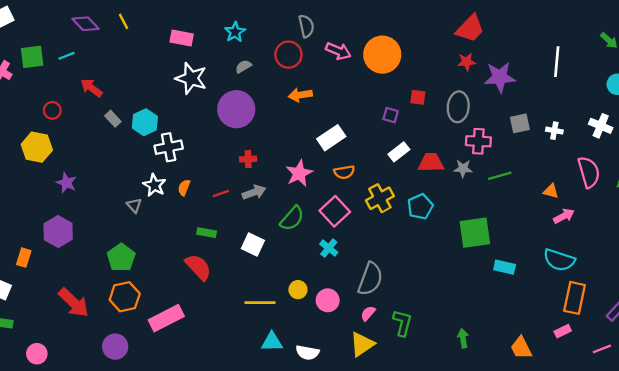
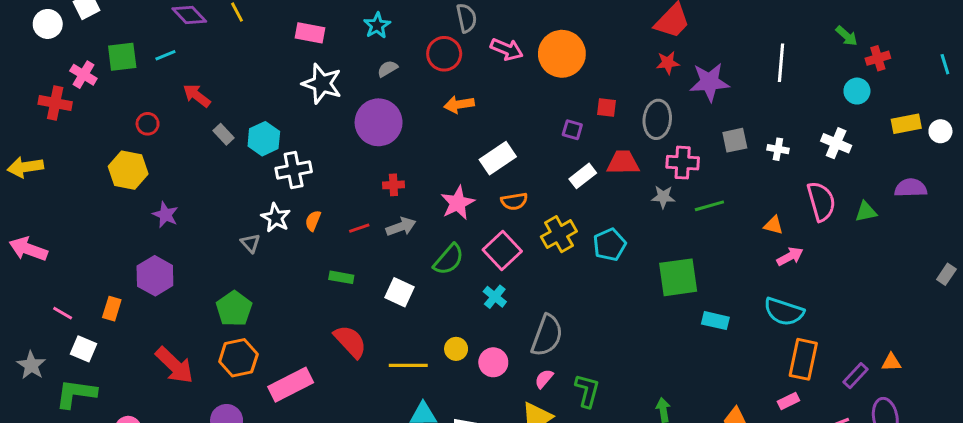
red trapezoid: (431, 163) -> (623, 163), moved
red semicircle: (198, 267) -> (350, 341), moved

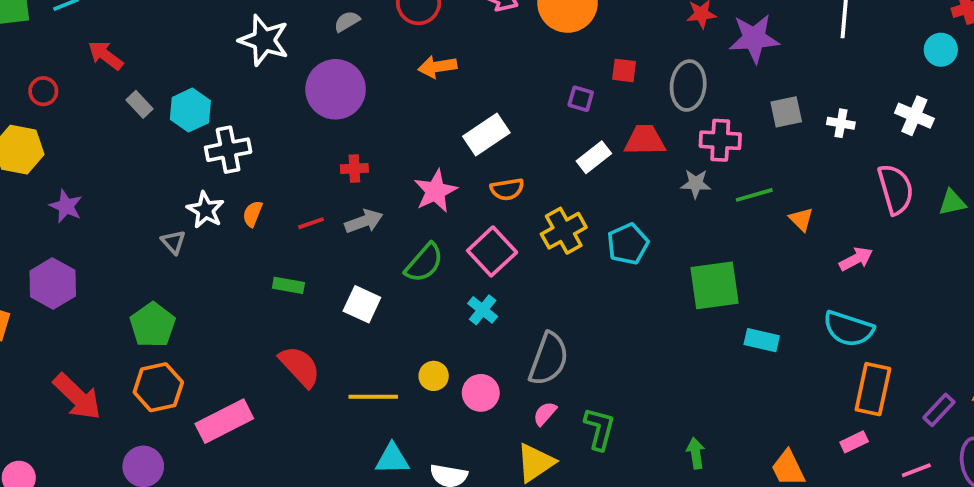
orange triangle: (774, 225) -> (801, 219), moved, turned 30

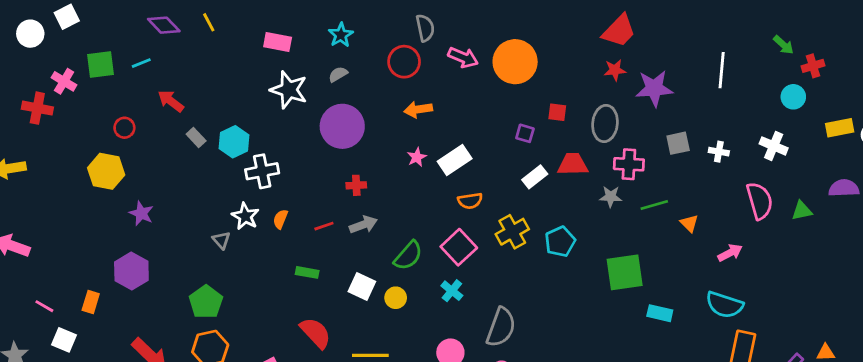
gray semicircle: (347, 21) -> (338, 74), moved
pink star: (435, 191) -> (417, 157), moved, size x0.6
yellow circle: (434, 376) -> (396, 298), moved

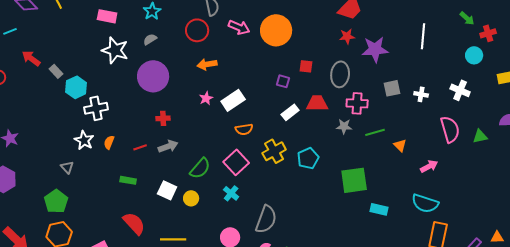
gray rectangle: (196, 138) -> (56, 71), moved
gray triangle: (221, 240) -> (67, 167), moved

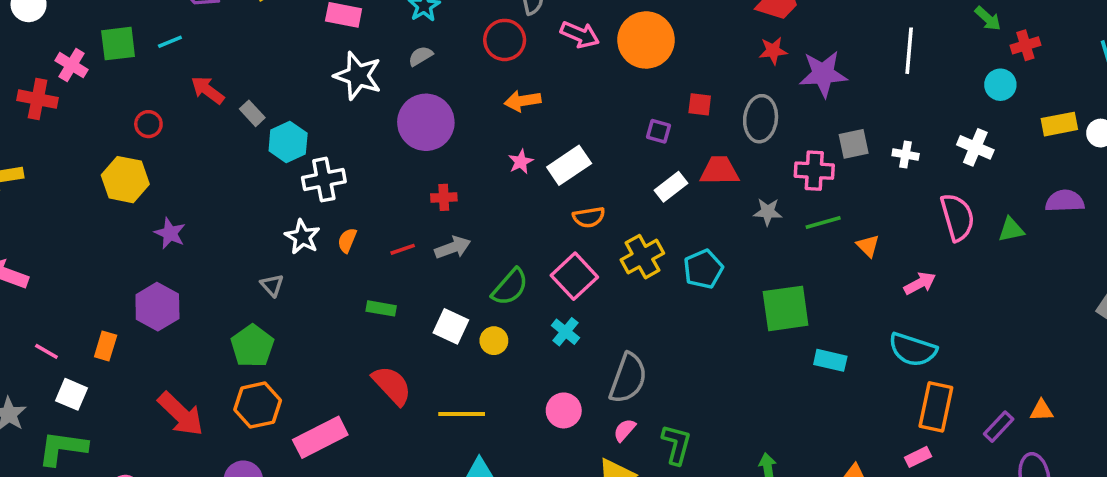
pink cross: (357, 103) -> (814, 171), moved

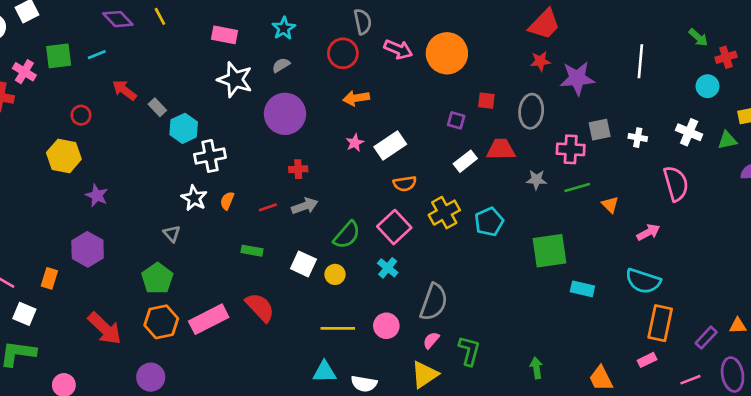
green triangle: (1011, 230) -> (727, 140), moved
yellow line: (462, 414) -> (338, 328), moved
pink rectangle: (320, 437) -> (209, 319), moved

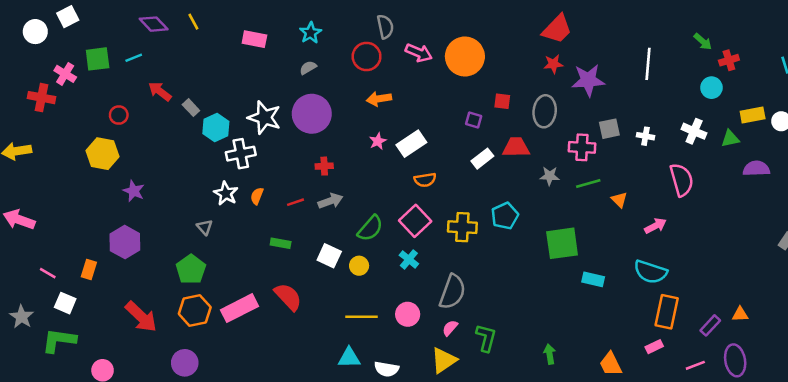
white star: (235, 80) -> (264, 118), moved
yellow cross: (444, 213) -> (462, 227), moved, turned 32

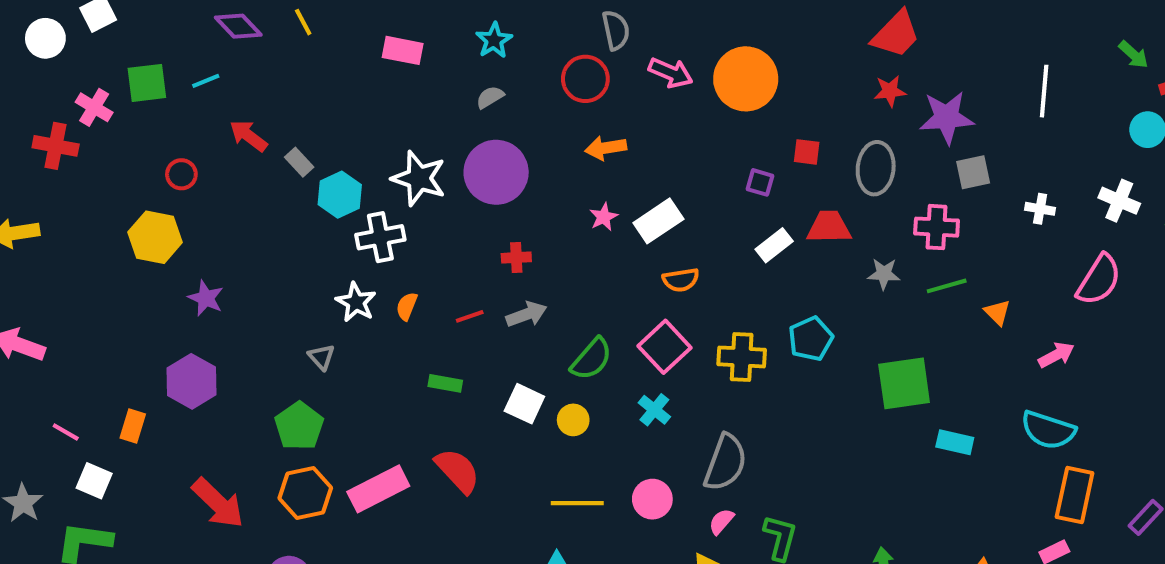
gray square: (609, 129) -> (973, 172), moved
pink semicircle: (682, 180) -> (1099, 280), turned 48

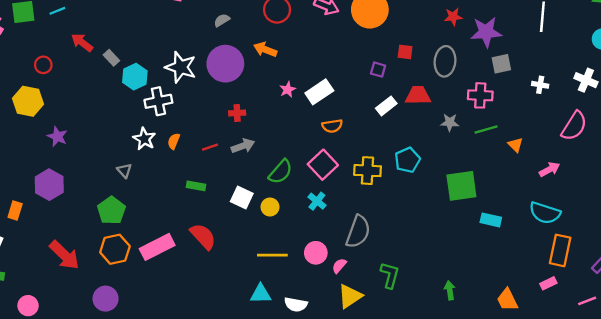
orange arrow: (606, 148) -> (265, 50), moved, turned 30
pink semicircle: (721, 521) -> (339, 266), moved

